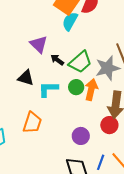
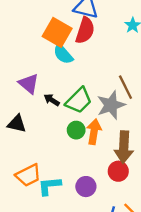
cyan semicircle: (70, 21) -> (63, 54), turned -66
cyan L-shape: (48, 89) -> (49, 186), moved
orange trapezoid: (32, 123) -> (28, 175), turned 50

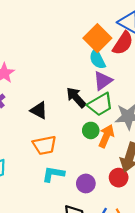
purple triangle: (29, 84) -> (103, 81), moved, turned 30
black arrow: (52, 100) -> (76, 97), size x1.5
orange trapezoid: (28, 175) -> (45, 145), moved

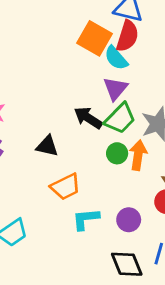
cyan semicircle: (97, 59) -> (116, 58), moved

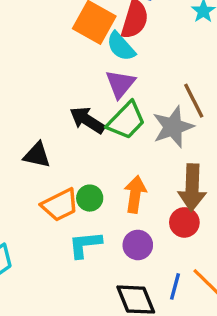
green circle: (117, 153) -> (90, 198), moved
orange arrow: (138, 155) -> (135, 194), moved

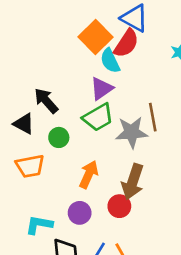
black arrow: (87, 120) -> (46, 101), moved
green circle: (90, 198) -> (59, 137), moved
cyan L-shape: (85, 244) -> (39, 225), moved

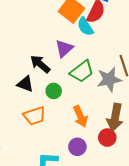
purple triangle: (102, 89) -> (64, 48), moved
orange arrow: (89, 174) -> (80, 116), turned 140

